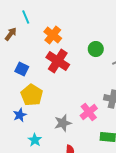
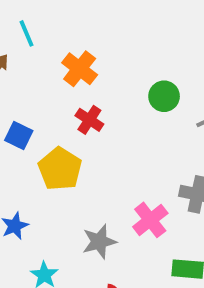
red cross: (58, 61) -> (89, 120), size x0.6
yellow pentagon: (32, 95) -> (60, 169), moved

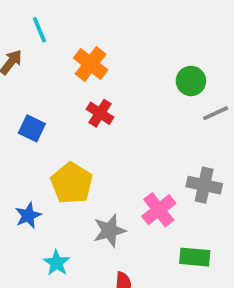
green circle: (164, 96) -> (191, 81), moved
yellow pentagon: (60, 169) -> (72, 183), moved

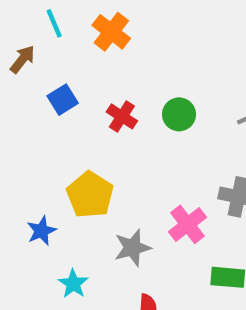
orange cross: (91, 64) -> (111, 32), moved
green circle: (191, 81) -> (179, 114), moved
blue square: (32, 128) -> (63, 100), moved, turned 32

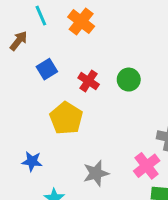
yellow pentagon: (90, 195) -> (66, 118), moved
pink cross: (187, 224) -> (147, 166), moved
blue star: (41, 231) -> (32, 161), turned 30

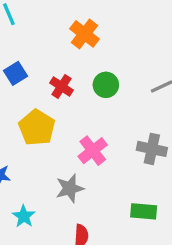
orange cross: (81, 22) -> (85, 34), moved
pink cross: (147, 166) -> (93, 151), moved

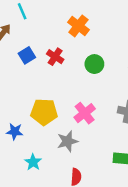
red cross: (62, 87) -> (55, 57), moved
yellow pentagon: (37, 128) -> (44, 112), moved, turned -30

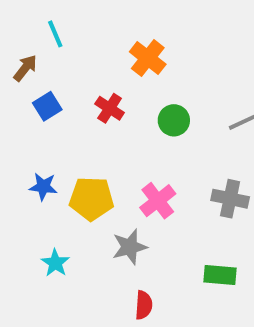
blue square: (27, 55) -> (47, 106), moved
blue star: (15, 131) -> (43, 187), moved
cyan star: (33, 162) -> (55, 263), moved

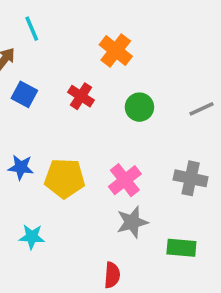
blue square: (47, 106) -> (24, 94), turned -30
gray star: (130, 247) -> (132, 222), moved
cyan star: (55, 263) -> (32, 237), turned -30

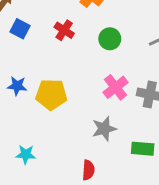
pink cross: (125, 180) -> (116, 87), moved
cyan star: (32, 237) -> (26, 154), moved

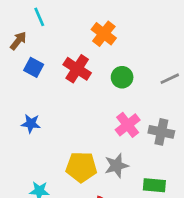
red cross: (64, 30) -> (77, 69), size x1.4
yellow pentagon: (51, 94) -> (81, 167), moved

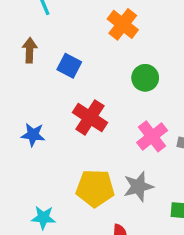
brown arrow: (18, 41) -> (30, 50), moved, turned -36
blue square: (34, 67) -> (69, 66), moved
red cross: (77, 69) -> (90, 118), moved

